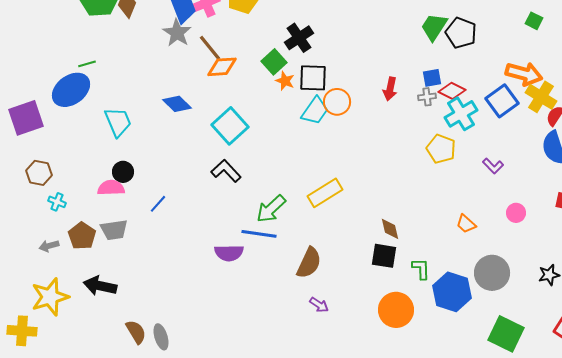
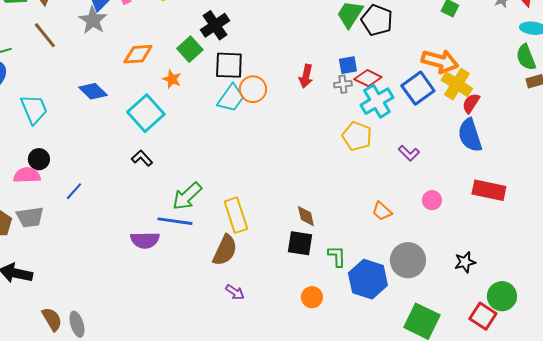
brown line: (210, 48) -> (45, 35), moved
orange star: (285, 81) -> (172, 79), moved
black L-shape: (226, 171) -> (142, 158), size x0.7
yellow rectangle: (325, 193) -> (236, 215), moved, turned -76
orange circle: (396, 310) -> (312, 297), size x0.6

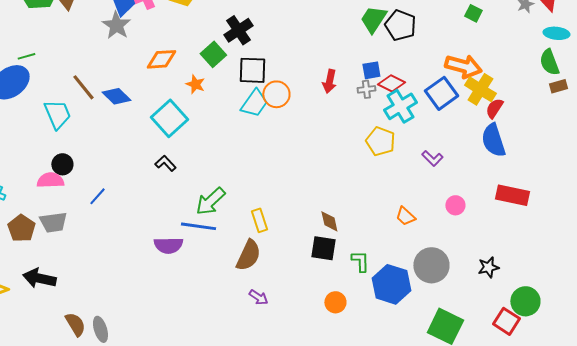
brown line: (45, 35) -> (83, 87), moved
yellow rectangle: (236, 215) -> (259, 220), size x0.7

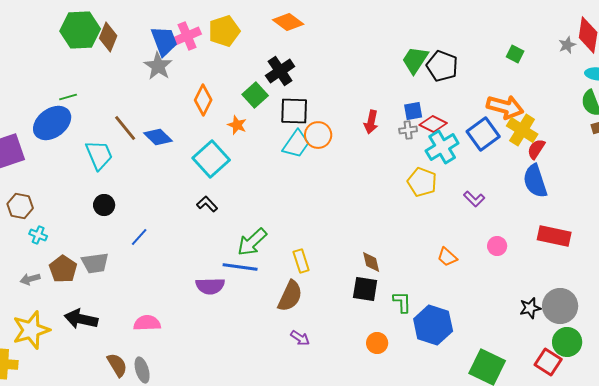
orange diamond: (161, 59) -> (203, 100), turned -60
pink semicircle: (50, 180) -> (147, 323), moved
gray circle: (431, 265) -> (560, 306), moved

